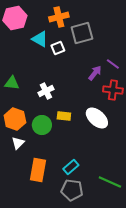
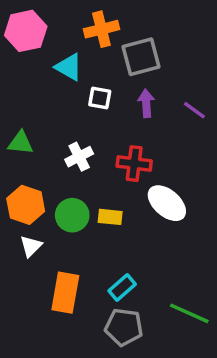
white square: (58, 48) -> (100, 98), moved, turned 32
purple arrow: (95, 73) -> (146, 103), moved, turned -42
red cross: (113, 90) -> (134, 164), moved
yellow rectangle: (64, 116) -> (110, 217), moved

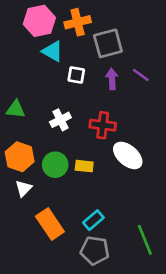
pink hexagon: (26, 31) -> (39, 21), moved
purple line: (194, 110) -> (141, 75), moved
orange rectangle: (65, 293) -> (50, 224), turned -44
green line: (189, 313) -> (145, 240), turned 44

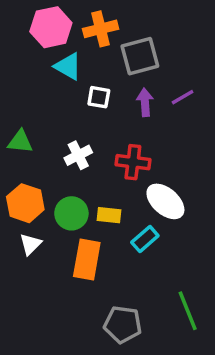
purple line: (141, 75) -> (183, 97), turned -66
cyan rectangle: (93, 220) -> (145, 239), moved
orange rectangle: (50, 224) -> (87, 260), moved, turned 44

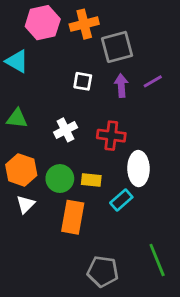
cyan triangle: (68, 66) -> (17, 61), moved
white ellipse: (165, 201) -> (138, 169), turned 48

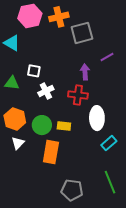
white square: (83, 81) -> (34, 71), moved
purple arrow: (121, 86) -> (85, 72), moved
cyan rectangle: (121, 200) -> (109, 143), moved

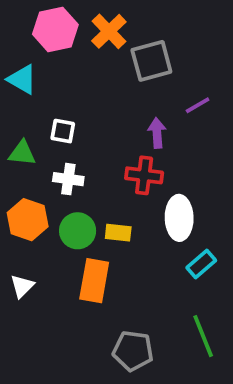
orange cross: (59, 17) -> (109, 31), turned -30
white cross: (46, 91) -> (68, 179), moved, turned 35
white triangle: (18, 143) -> (22, 286), moved

